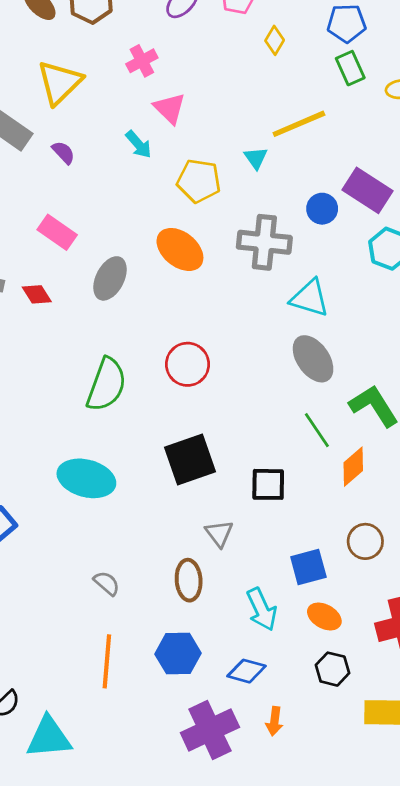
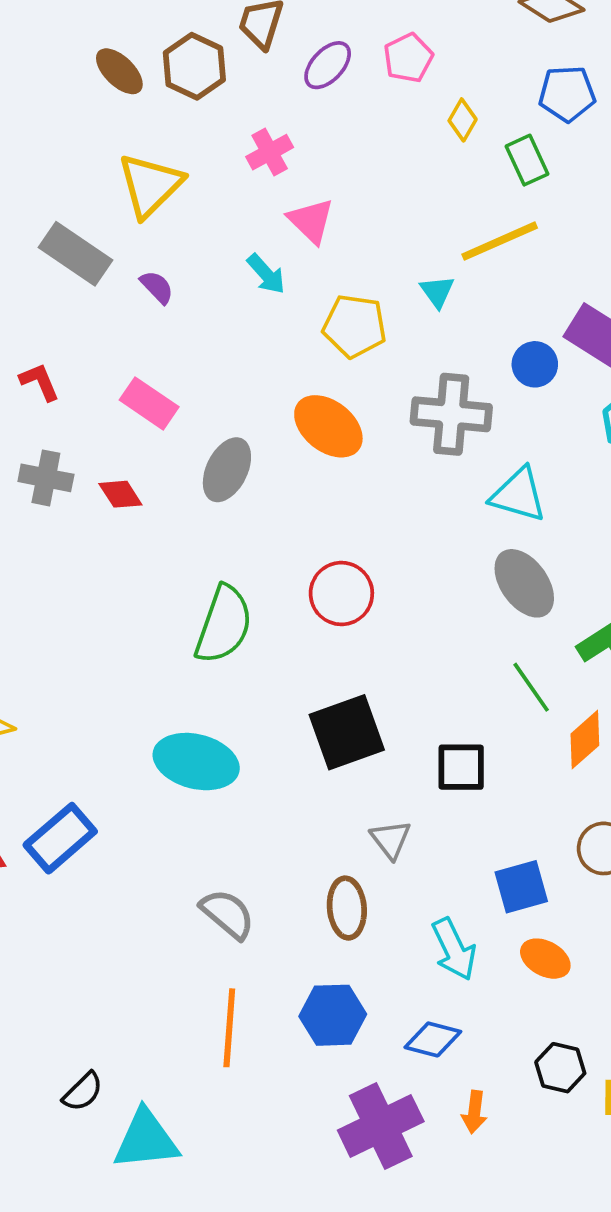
green rectangle: (350, 68) -> (527, 160), moved
gray semicircle: (107, 583) -> (228, 914), size x1.4
black hexagon: (332, 669) -> (560, 1068), moved

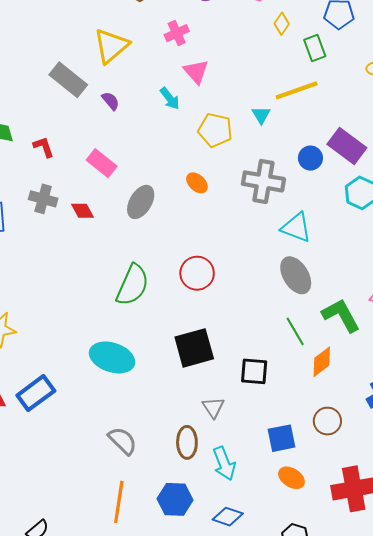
orange ellipse: (328, 426) -> (197, 183), size x0.6
cyan arrow: (454, 949) -> (224, 464), moved

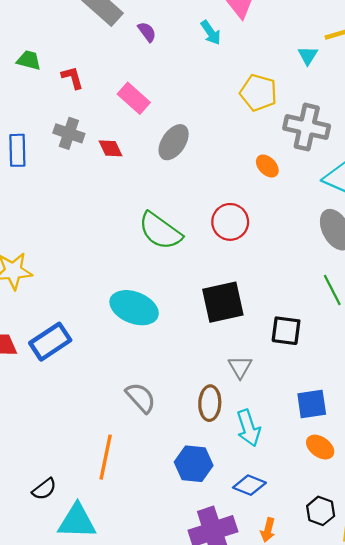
yellow pentagon: (215, 130) -> (258, 93), moved
orange ellipse: (197, 183) -> (267, 166), moved
green semicircle: (133, 285) -> (160, 231), turned 99
orange line: (119, 502) -> (106, 457), moved

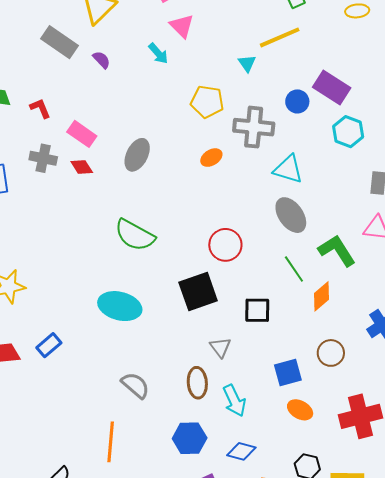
pink rectangle: (134, 98) -> (82, 134), moved
orange ellipse: (267, 166) -> (211, 158), moved, turned -70
red circle: (230, 222) -> (225, 245), moved
blue rectangle: (50, 342) -> (49, 345), size x0.7

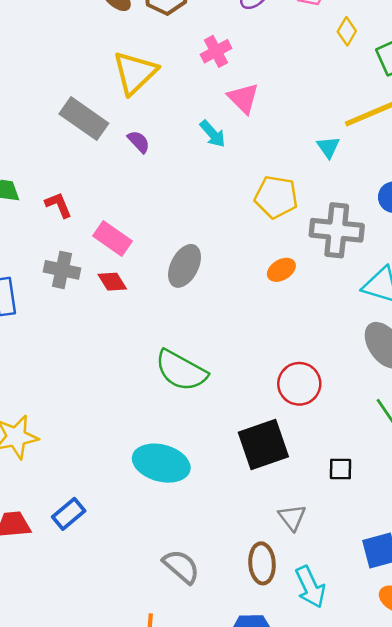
black square: (257, 310) -> (340, 469), size x0.7

